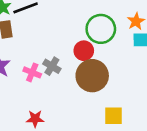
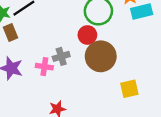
gray cross: (52, 66) -> (61, 56), turned -35

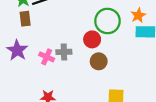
brown circle: (101, 56) -> (99, 61), size x0.6

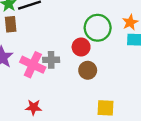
pink cross: (47, 57) -> (33, 65), size x1.5

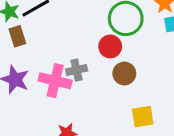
yellow square: (106, 108) -> (143, 117), moved

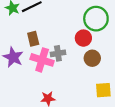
brown rectangle: (17, 36) -> (33, 39), moved

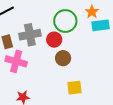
gray cross: (58, 53) -> (30, 35), moved, size x1.5

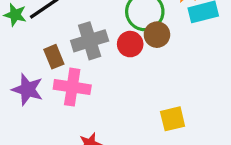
brown circle: (63, 58) -> (157, 35), moved

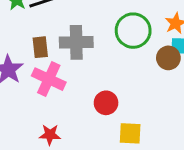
brown circle: (157, 35) -> (168, 58), moved
red circle: (130, 44) -> (106, 103), moved

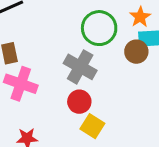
gray cross: (76, 42) -> (80, 67), moved, turned 36
yellow square: (130, 133) -> (92, 126), moved, turned 35

